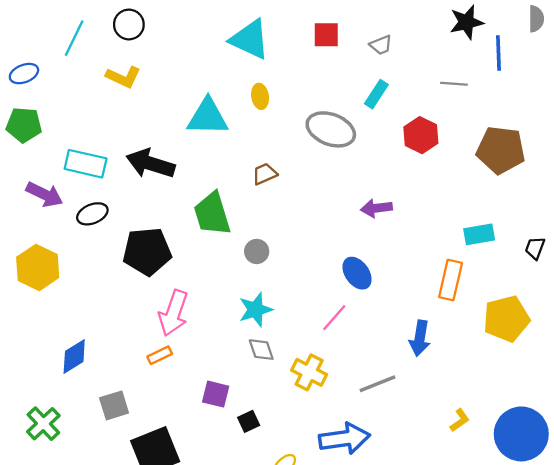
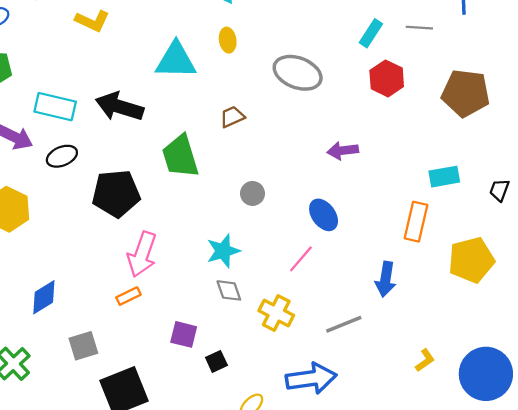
cyan rectangle: (376, 94) -> (371, 33), moved
gray circle: (257, 251) -> (252, 193), moved

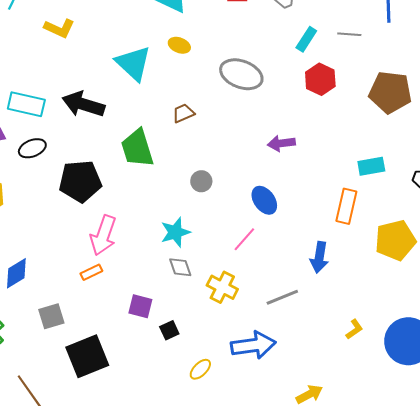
yellow ellipse: (228, 40) -> (179, 45), turned -60
cyan triangle: (176, 60) -> (133, 63), turned 42

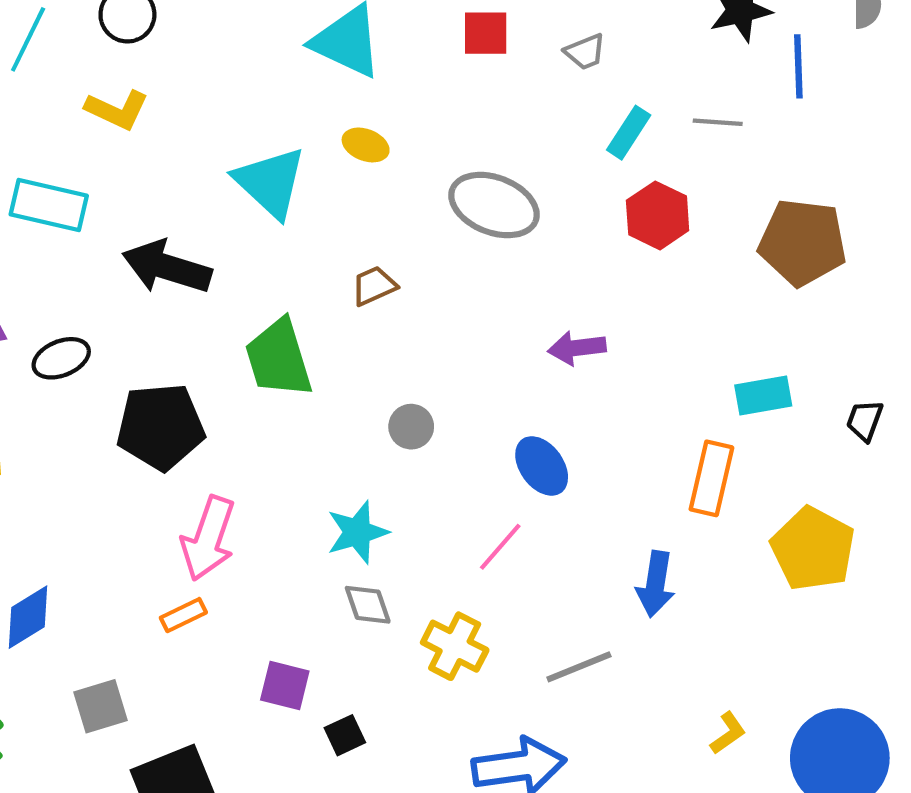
cyan rectangle: (26, 104) -> (49, 205), moved
yellow pentagon: (395, 240) -> (813, 549), turned -30

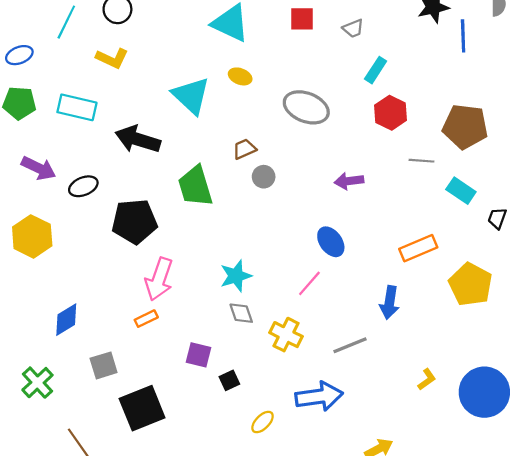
gray line: (718, 122) -> (421, 161), moved
cyan rectangle: (763, 396) -> (461, 191), moved, turned 44
gray circle: (411, 427) -> (264, 177), moved
orange rectangle: (711, 478) -> (418, 248), turned 54

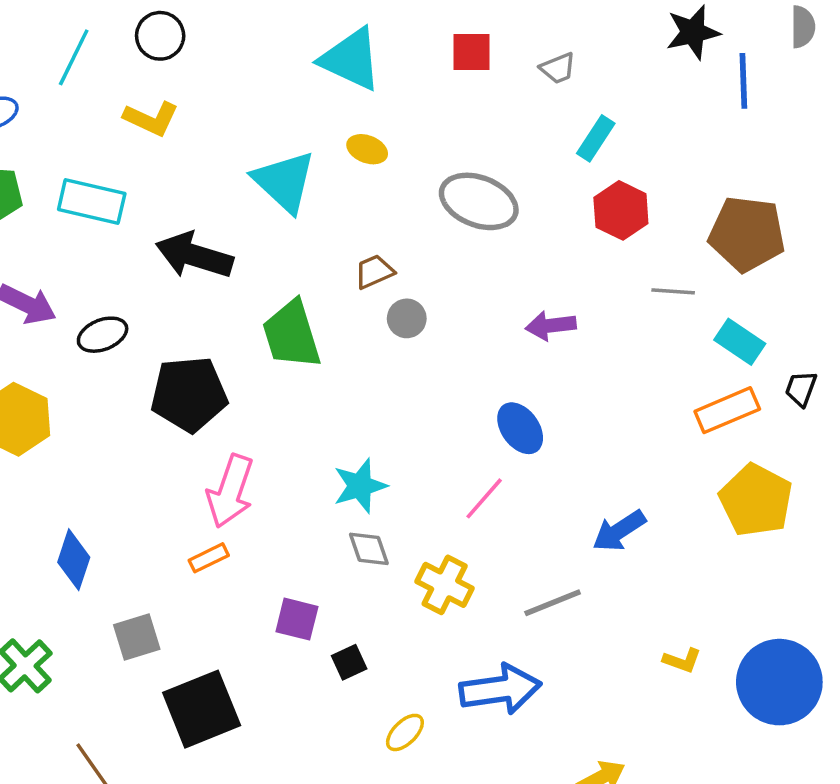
orange rectangle: (418, 248) -> (727, 410), moved
blue arrow: (389, 303) -> (619, 531), turned 48
blue diamond: (66, 320) -> (74, 560), turned -40
yellow L-shape: (427, 379) -> (682, 660), turned 55

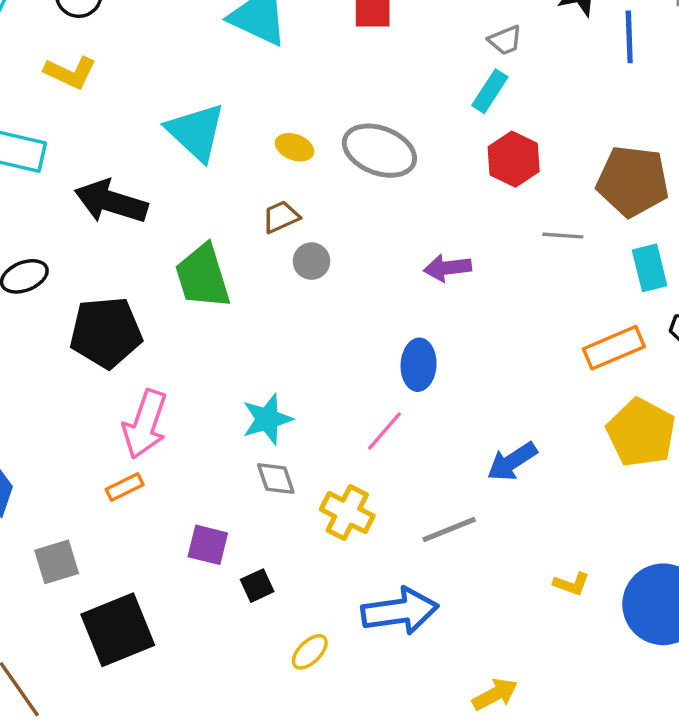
gray trapezoid: (558, 68) -> (505, 40), moved
yellow ellipse: (367, 149) -> (294, 147), moved
cyan rectangle: (740, 342) -> (650, 268), moved, turned 42
blue ellipse: (520, 428) -> (419, 365), turned 39

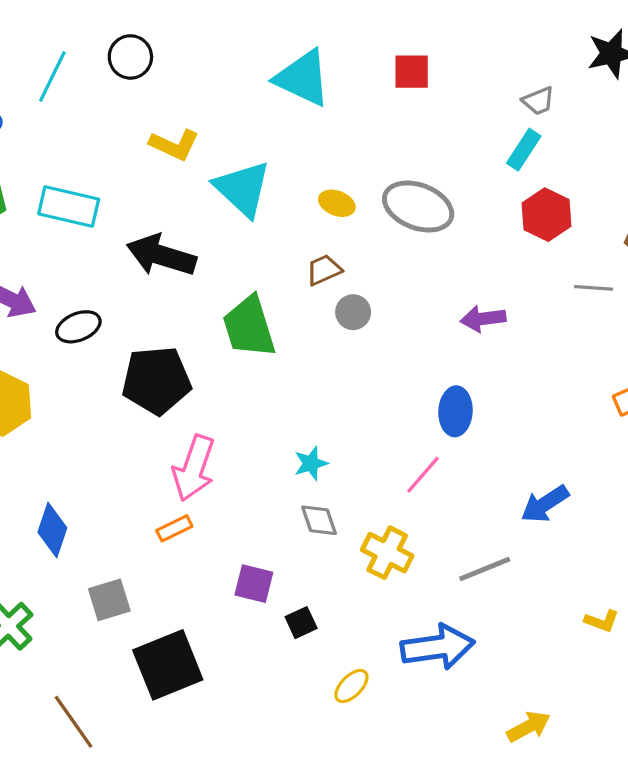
yellow L-shape: (70, 72) -> (174, 145), moved
cyan star: (267, 419) -> (311, 463), size x0.7

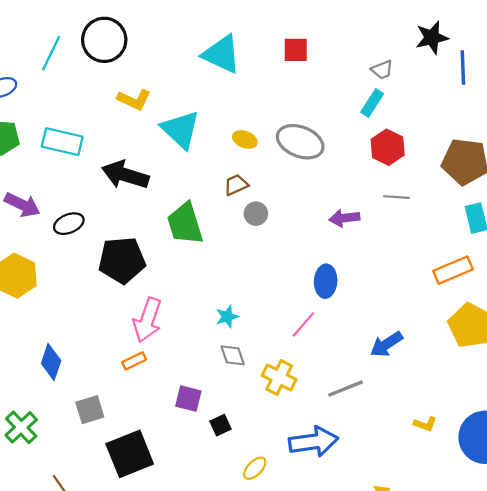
black circle: (130, 57) -> (104, 40), size x1.5
gray line: (594, 288) -> (396, 197), moved

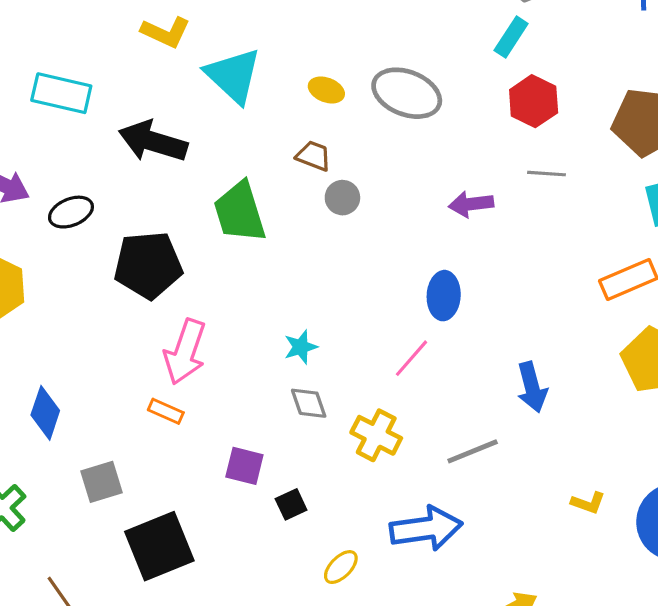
brown trapezoid: (236, 185) -> (314, 156), turned 45
blue arrow: (387, 344) -> (532, 387), turned -72
orange rectangle: (134, 361) -> (166, 411), turned 50

